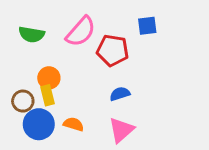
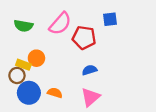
yellow rectangle: (47, 95) -> (23, 65), moved, turned -56

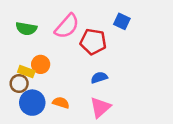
blue square: (110, 19) -> (122, 21), turned 32

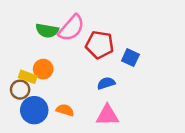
blue square: (122, 21) -> (130, 58), moved
green semicircle: (26, 29) -> (47, 31), moved
pink triangle: (100, 107) -> (107, 115), turned 40

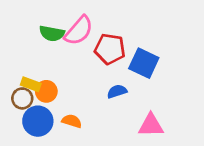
blue square: (130, 58) -> (144, 63), size x1.5
orange circle: (43, 69) -> (46, 91), moved
pink triangle: (107, 115) -> (151, 125), moved

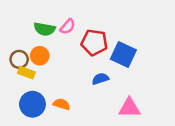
pink semicircle: (79, 31) -> (68, 27), size x0.6
orange circle: (46, 91) -> (40, 56), moved
brown circle: (22, 98) -> (19, 59), moved

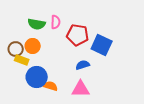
pink semicircle: (68, 27) -> (56, 22), turned -40
blue circle: (32, 104) -> (37, 77), moved
pink triangle: (129, 108) -> (81, 89), moved

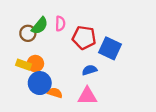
green semicircle: (37, 24) -> (40, 26), turned -60
orange circle: (33, 46) -> (35, 64), moved
brown circle: (16, 49) -> (28, 33), moved

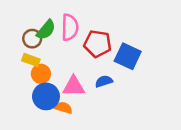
pink semicircle: (60, 24) -> (70, 27), size x1.5
yellow rectangle: (24, 65) -> (31, 60), moved
pink triangle: (87, 96) -> (74, 86), moved

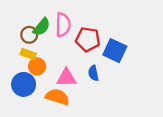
blue semicircle: (104, 81) -> (93, 73), turned -84
blue circle: (46, 96) -> (24, 84), moved
orange semicircle: (64, 108) -> (57, 97), size x1.5

